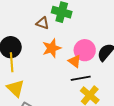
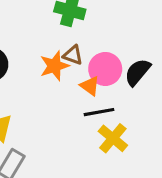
brown triangle: (43, 23) -> (73, 55), moved

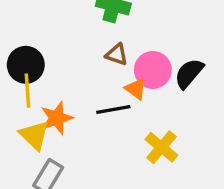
orange star: (54, 66) -> (57, 118), moved
black line: (99, 112) -> (113, 109), moved

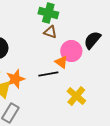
brown triangle: (117, 55) -> (50, 32), moved
black semicircle: (189, 73) -> (92, 40), moved

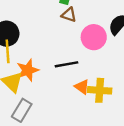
orange triangle: (61, 62) -> (82, 87), moved
yellow cross: (76, 96) -> (100, 90), turned -36

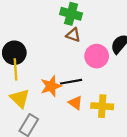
orange star: (28, 70) -> (51, 86), moved
orange triangle: (82, 87) -> (75, 103), moved

